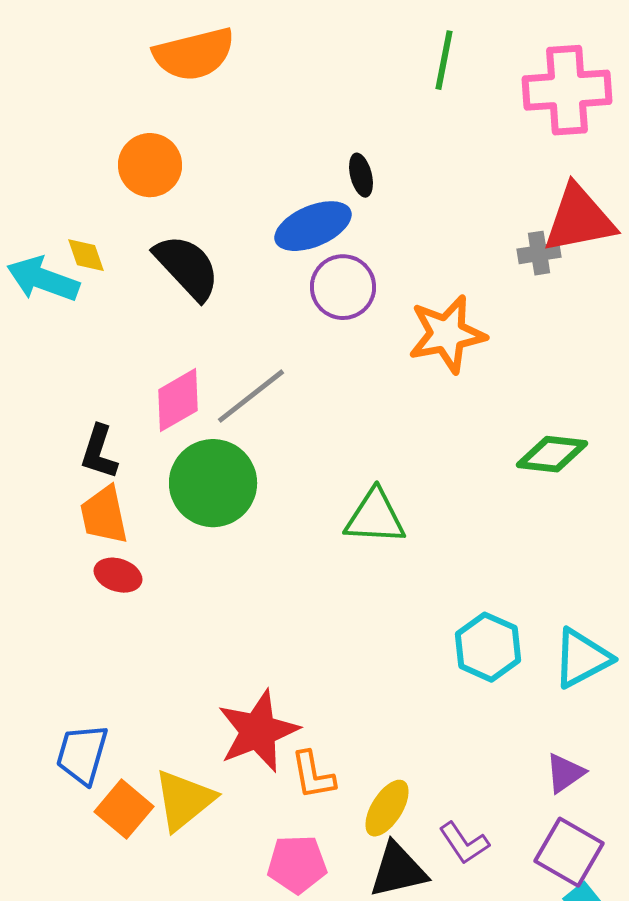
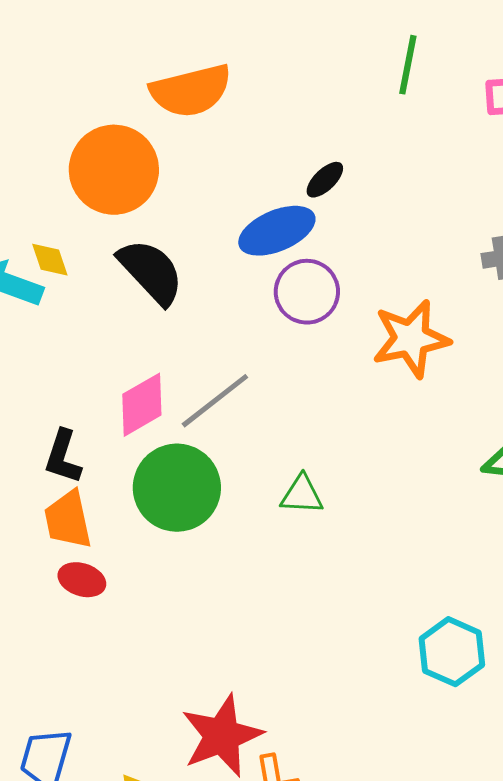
orange semicircle: (194, 54) -> (191, 91), moved
orange circle: (150, 165) -> (114, 170), size x1.4
black ellipse: (361, 175) -> (325, 180), turned 60
green triangle: (375, 517) -> (302, 495), moved, size x0.7

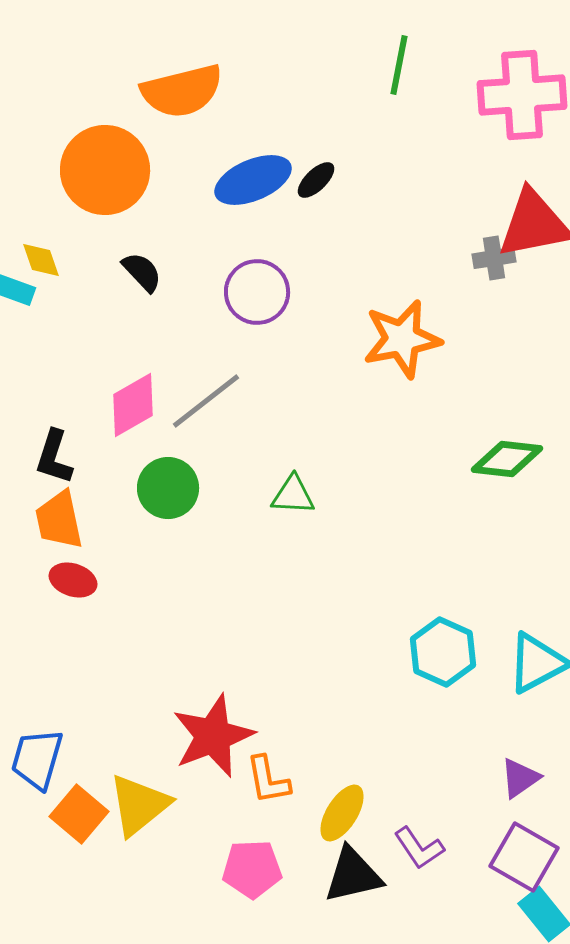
blue ellipse: (277, 231) -> (253, 180), moved
black semicircle: (151, 272) -> (142, 272), size x0.6
purple circle: (307, 292) -> (257, 292), moved
green circle: (177, 488) -> (168, 488), size x0.7

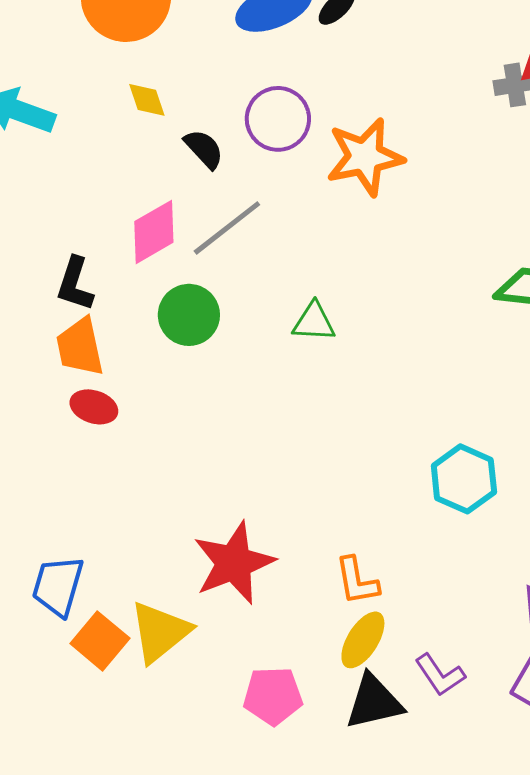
yellow diamond: (41, 260) -> (147, 100), moved
black semicircle: (142, 272) -> (204, 149), moved
orange star: (402, 339) -> (365, 157), moved
orange L-shape: (268, 780) -> (357, 581), moved

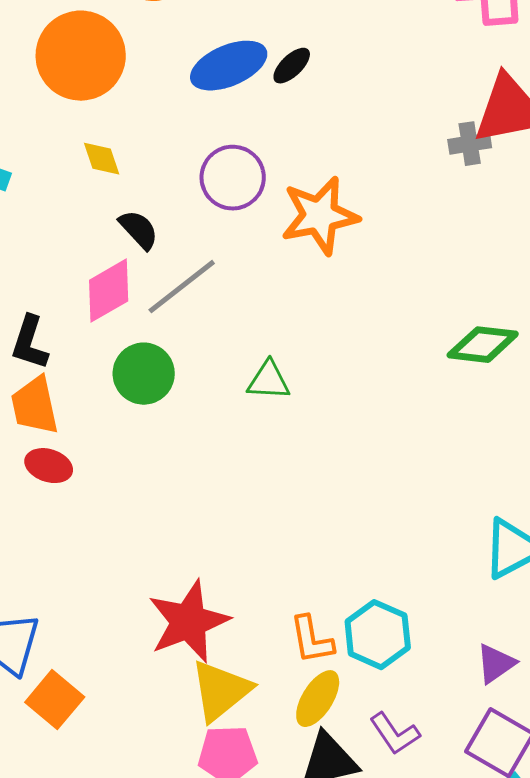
black semicircle: (204, 149) -> (139, 230), moved
cyan hexagon: (464, 479) -> (378, 635), moved
yellow triangle: (160, 632) -> (221, 691), moved

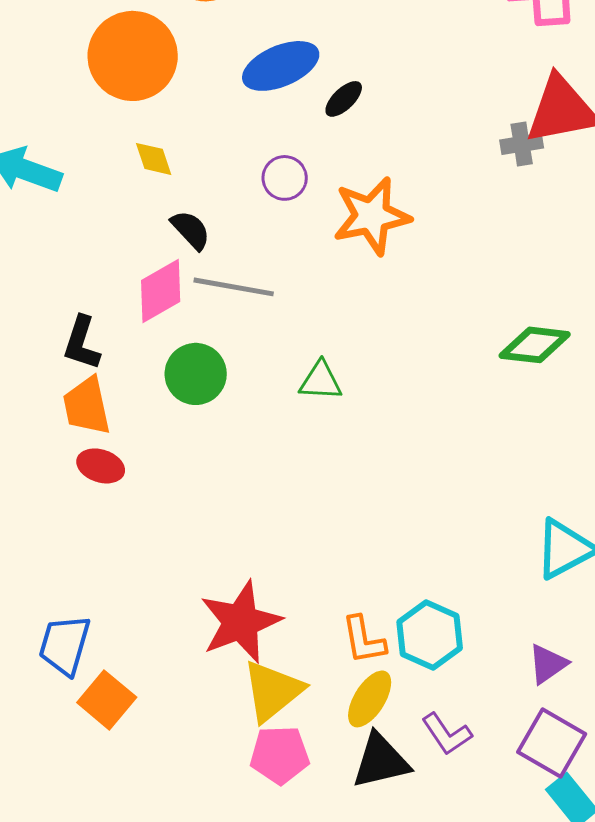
black ellipse: (292, 66) -> (344, 99), moved
purple circle: (233, 178) -> (285, 178), size x0.7
gray line: (182, 287) -> (234, 287), turned 48

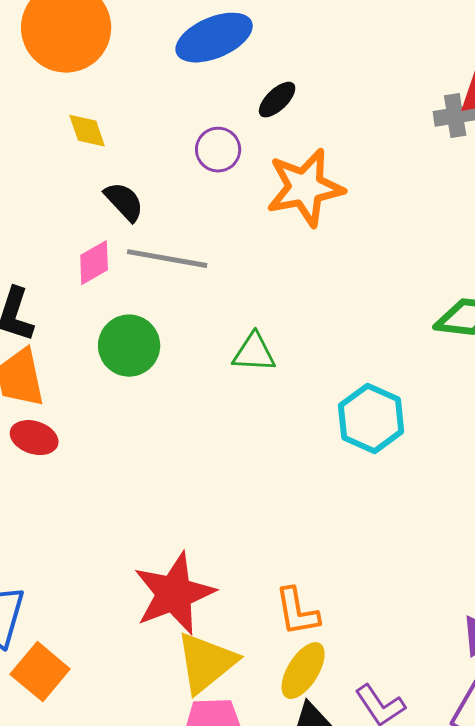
black ellipse: (344, 99) -> (277, 100), moved
pink diamond: (161, 291) -> (94, 263), size x0.7
cyan hexagon: (430, 635) -> (371, 419), moved

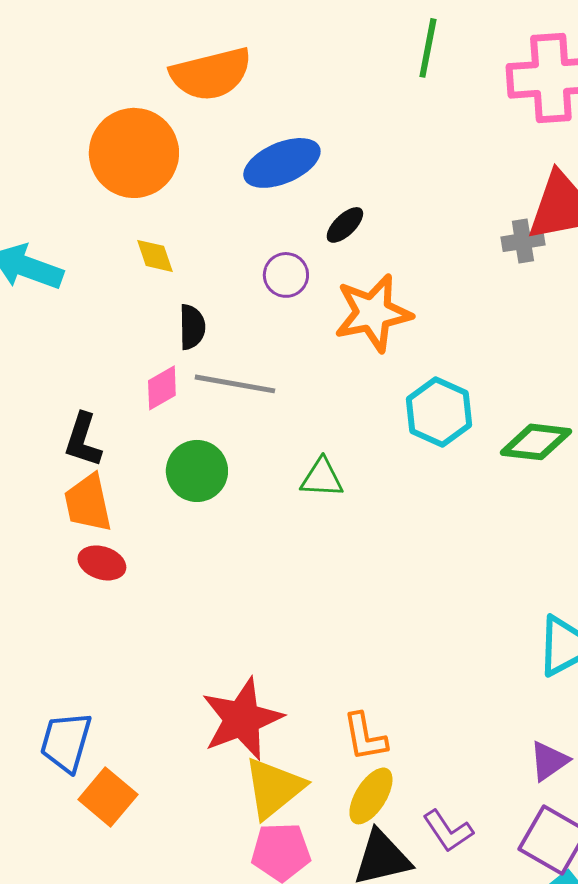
black semicircle: (124, 202) -> (192, 327), turned 42
cyan hexagon: (371, 419) -> (439, 412), moved

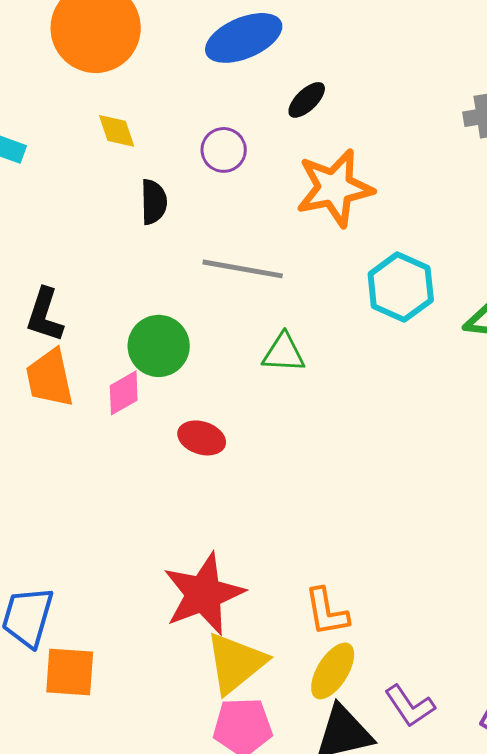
purple circle: (286, 275) -> (224, 150), moved
gray line: (235, 384) -> (243, 269), moved
pink diamond: (162, 388) -> (124, 393), moved
red ellipse: (102, 563) -> (202, 438), moved
orange square: (108, 797) -> (70, 672), turned -36

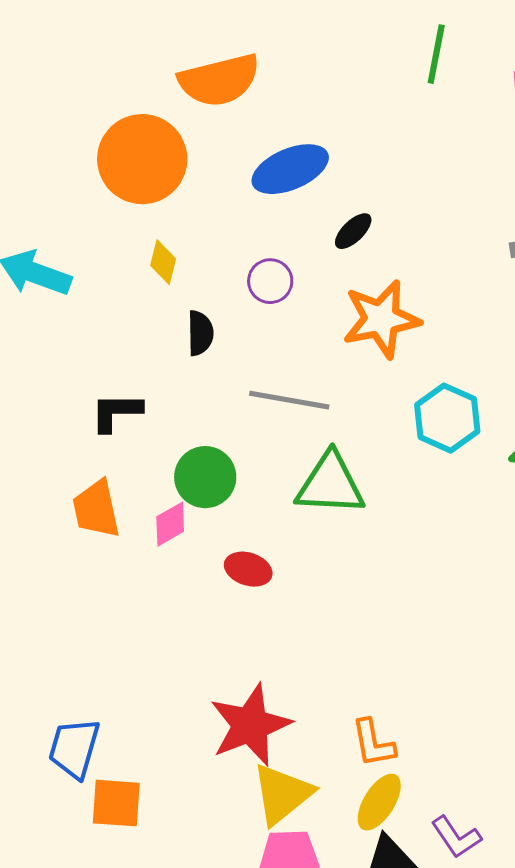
yellow diamond: (117, 131) -> (163, 262), turned 33
black L-shape: (45, 315) -> (116, 412), moved, turned 72
green triangle: (284, 353) -> (330, 484), size x1.6

